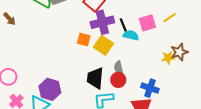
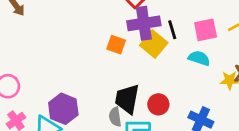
cyan semicircle: (131, 35) -> (199, 58), moved
yellow square: (104, 45) -> (154, 44), moved
gray semicircle: (119, 68) -> (115, 117), moved

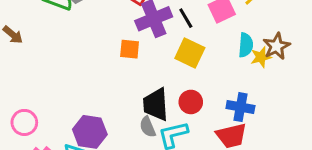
yellow square: (154, 44) -> (190, 53), moved
cyan semicircle: (199, 58) -> (246, 45), moved, turned 90

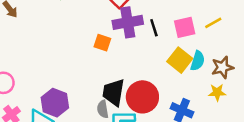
yellow square: (190, 53) -> (180, 60), moved
yellow star: (261, 57) -> (217, 92), moved
red circle: (191, 102) -> (142, 97), size x1.6

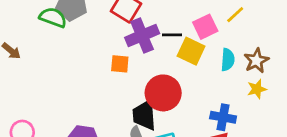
black line: (154, 28) -> (172, 35), turned -60
yellow square: (180, 60) -> (191, 51), moved
red circle: (142, 97) -> (163, 93), moved

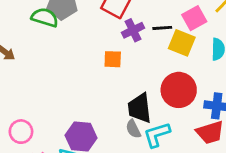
purple cross: (142, 35) -> (133, 30), size x0.7
red circle: (163, 93) -> (179, 90), moved

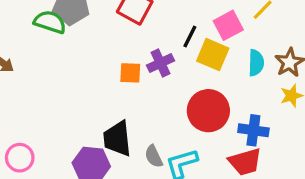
black line: (162, 28) -> (190, 37), turned -60
purple cross: (133, 30) -> (160, 63), moved
black trapezoid: (140, 108) -> (117, 139), moved

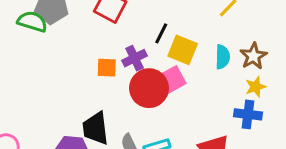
pink square: (228, 25) -> (172, 79), moved
red circle: (208, 111) -> (149, 88), moved
blue cross: (253, 130) -> (248, 114), moved

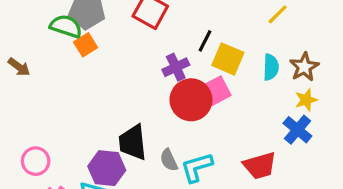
orange square: (107, 68) -> (86, 45), moved, turned -35
blue cross: (248, 114) -> (297, 130), turned 32

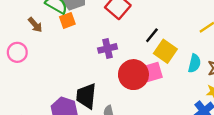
brown arrow: (19, 67) -> (35, 25), moved
purple cross: (176, 67) -> (107, 48), moved
pink circle: (36, 161) -> (17, 52), moved

